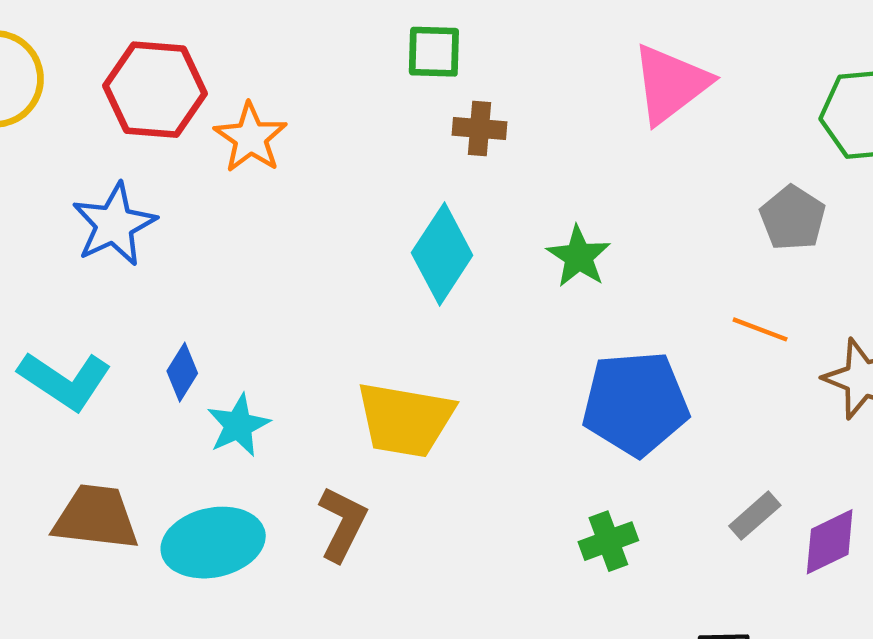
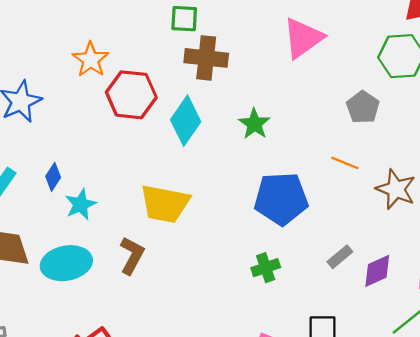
red hexagon: (155, 90) -> (131, 95), moved
brown cross: (480, 129) -> (206, 58), size x1.6

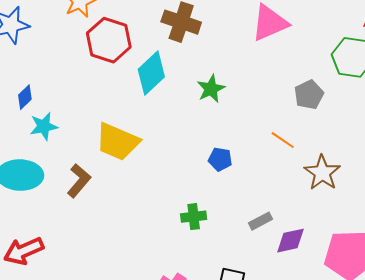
blue pentagon: (281, 199) -> (220, 159), size x0.5

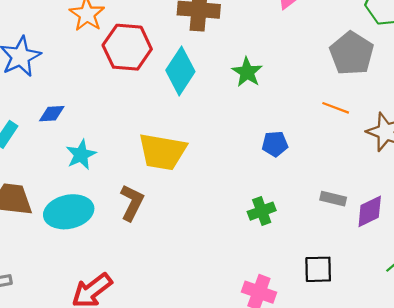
gray pentagon: (309, 95) -> (352, 53), size x1.4
blue diamond: (25, 97) -> (52, 114), moved, turned 55
gray rectangle: (260, 221) -> (333, 199), turned 55

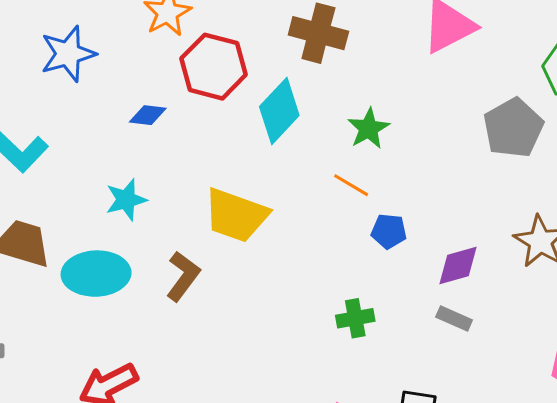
orange line: (336, 108) -> (351, 185), moved
blue diamond: (52, 114) -> (148, 115), moved
purple diamond: (370, 211) -> (458, 266), moved

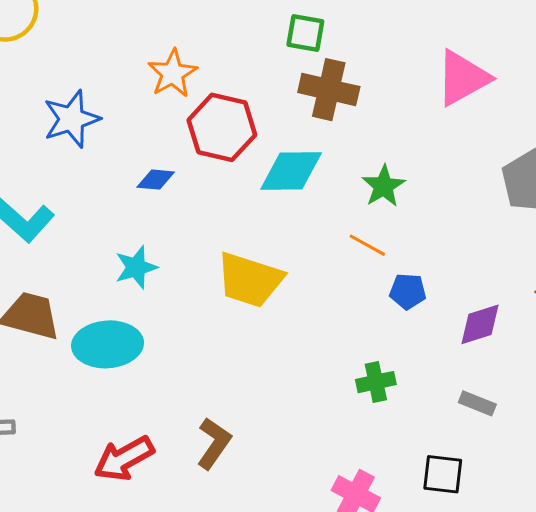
cyan diamond: (279, 111) -> (291, 171), turned 48
brown L-shape: (183, 276) -> (214, 443), moved
gray rectangle: (454, 318) -> (477, 403), moved

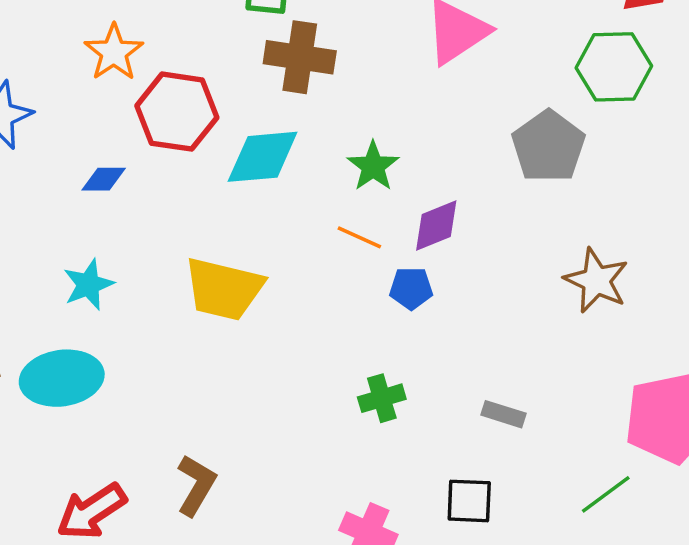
purple diamond: (480, 324) -> (436, 225), moved

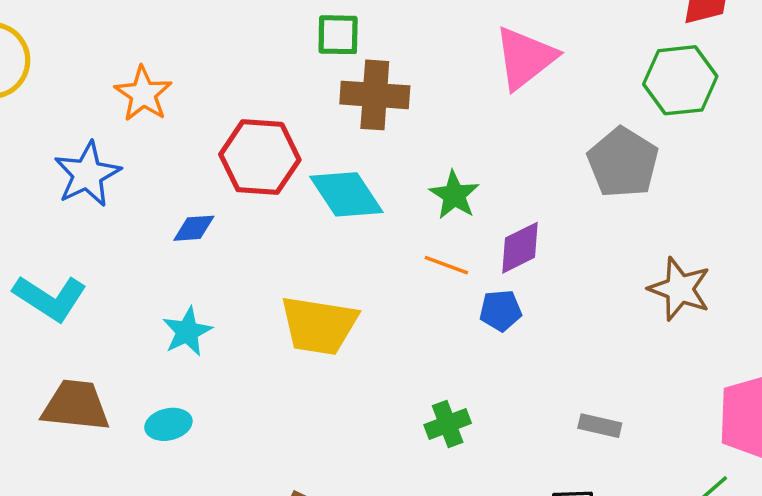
orange star: (114, 52) -> (143, 94), moved
cyan diamond: (263, 157) -> (346, 194), turned 66
cyan ellipse: (62, 378) -> (168, 424), size x0.6
green cross: (382, 398) -> (448, 424), moved

